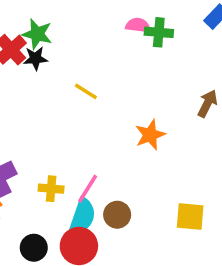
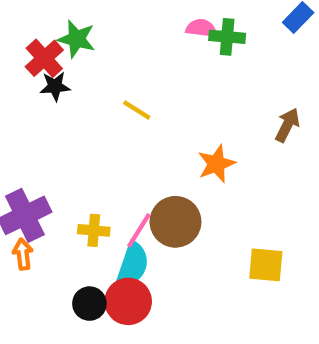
black star: (35, 58) -> (55, 86), moved
brown circle: (117, 215) -> (175, 222), moved, size x1.5
black circle: (34, 248) -> (89, 304), moved

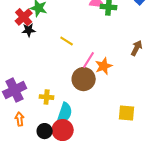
brown circle: (175, 222) -> (84, 79), moved
pink line: (139, 230) -> (89, 60), moved
orange arrow: (23, 254) -> (20, 119), moved

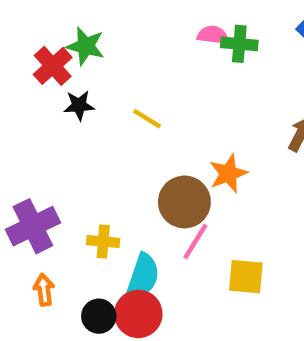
black star: (29, 30) -> (79, 105), moved
pink line: (89, 60) -> (195, 241), moved
yellow square: (127, 113) -> (246, 277), moved

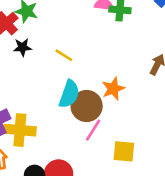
yellow cross: (103, 241) -> (20, 130), moved, size x1.6
cyan semicircle: (143, 277) -> (69, 94), moved

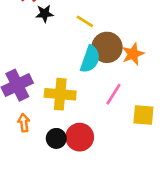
brown circle: (87, 106) -> (107, 47), moved
yellow cross: (20, 130) -> (60, 94), moved

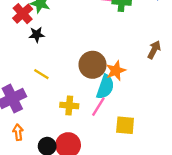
yellow line: (85, 21) -> (41, 74), moved
cyan semicircle: (90, 59) -> (105, 87), moved
yellow cross: (60, 94) -> (69, 105), moved, size x0.7

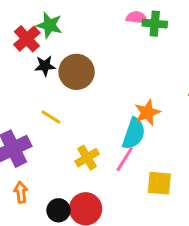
brown circle: (93, 65) -> (77, 72), moved
yellow cross: (69, 105) -> (87, 158), turned -36

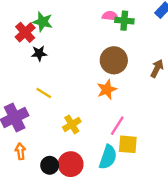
brown circle: (77, 72) -> (114, 60), moved
orange star: (147, 112) -> (107, 89), moved
cyan semicircle: (134, 134) -> (108, 157), moved
pink line: (125, 159) -> (117, 126), moved

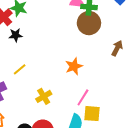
brown circle: (114, 60) -> (89, 23), moved
yellow line: (44, 93) -> (20, 69), turned -72

